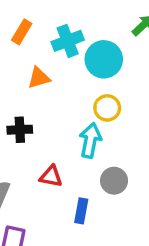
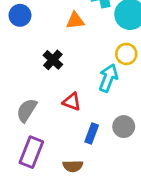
black cross: (20, 130) -> (53, 60), turned 36
gray circle: (114, 181) -> (124, 127), moved

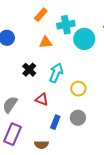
yellow circle: (126, 54) -> (78, 89), moved
cyan arrow: (108, 78) -> (56, 73), moved

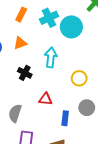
orange triangle: (46, 42) -> (20, 43), moved
cyan arrow: (56, 73) -> (51, 57), moved

